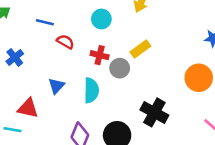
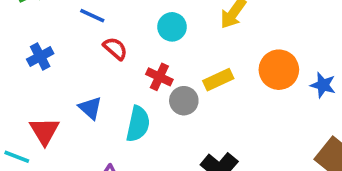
orange circle: (199, 78) -> (279, 70), moved
blue triangle: (56, 86) -> (90, 108), turned -42
red triangle: (28, 108) -> (44, 131), turned 35

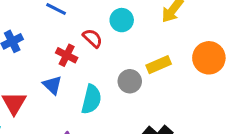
red semicircle: (115, 49) -> (93, 38), moved
red cross: (159, 77) -> (67, 55), moved

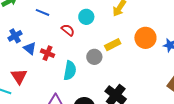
red cross: (67, 55) -> (47, 53), moved
blue triangle: (52, 85) -> (30, 48), moved

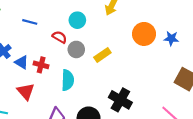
yellow rectangle: (113, 45) -> (102, 55), moved
gray circle: (94, 57) -> (76, 49), moved
red triangle: (19, 76) -> (26, 91), moved

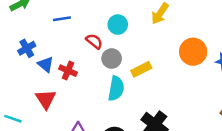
blue line: (30, 22) -> (62, 19), turned -32
cyan semicircle: (68, 80) -> (116, 88), moved

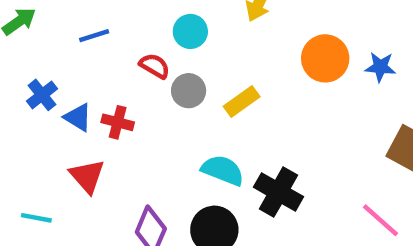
cyan semicircle: (116, 88) -> (223, 170), moved, turned -70

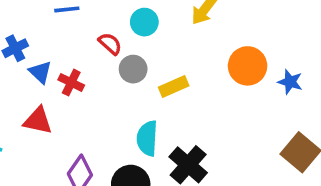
cyan semicircle: (223, 170) -> (147, 138), turned -120
red triangle: (87, 176) -> (38, 121), turned -48

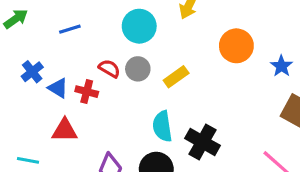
cyan circle: (144, 22) -> (139, 26), size x1.4
red semicircle: (110, 44) -> (109, 68), moved
blue star: (290, 82) -> (281, 66), moved, turned 30

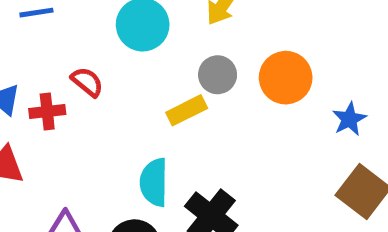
gray circle: (138, 69) -> (218, 75), moved
red cross: (87, 92) -> (47, 112), turned -30

